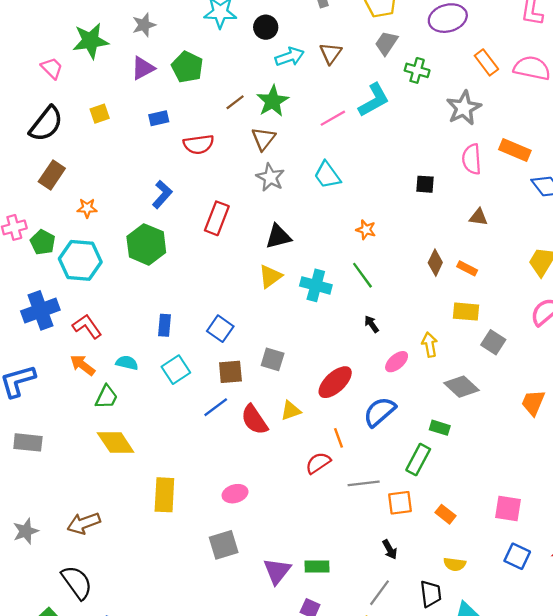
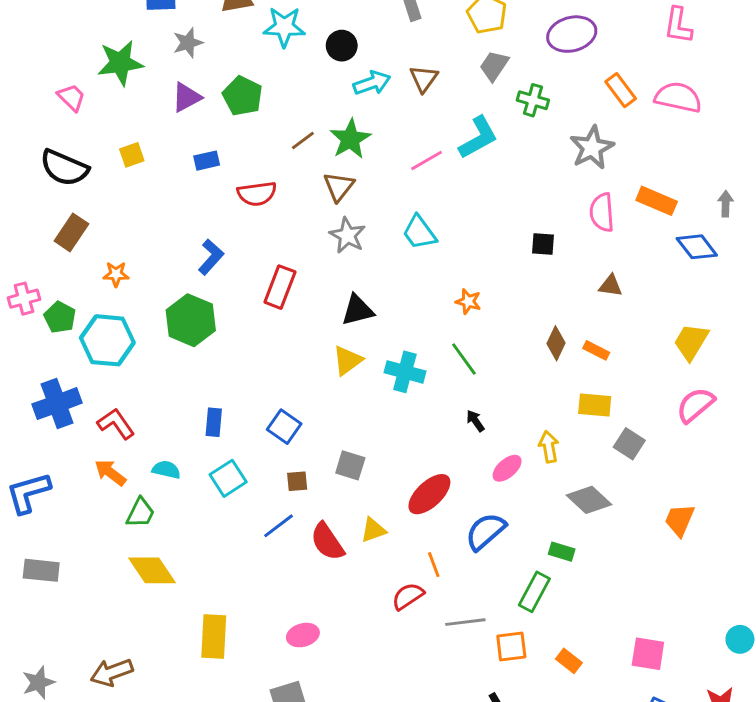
black semicircle: (46, 124) -> (64, 168), turned 75
brown square: (230, 372) -> (297, 481), size x0.7

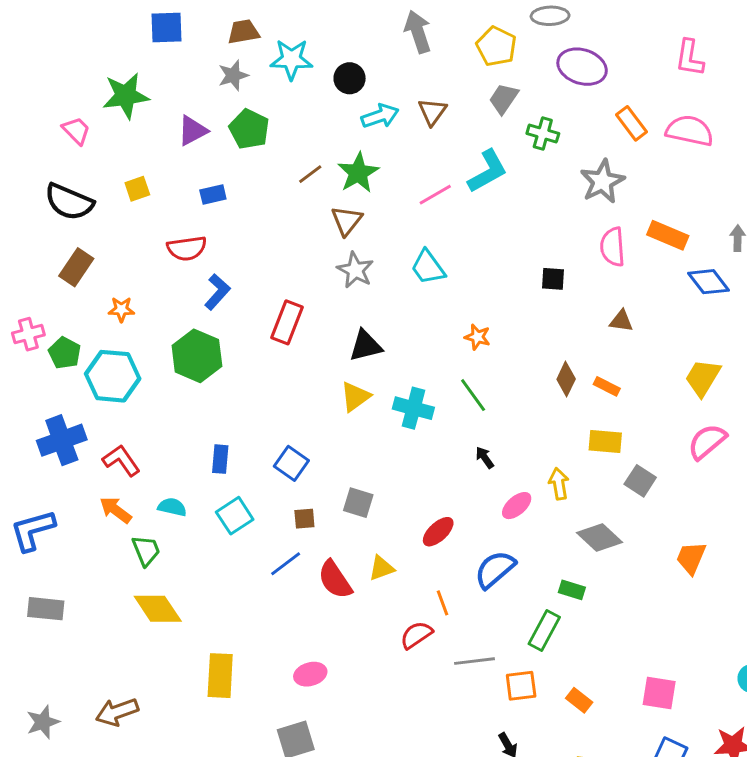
purple ellipse: (572, 34) -> (582, 67), turned 33
gray star: (188, 43) -> (233, 75), moved
red semicircle: (257, 194) -> (187, 248), moved
red ellipse: (429, 494) -> (438, 532), size x0.7
green trapezoid: (140, 513) -> (146, 551), turned -48

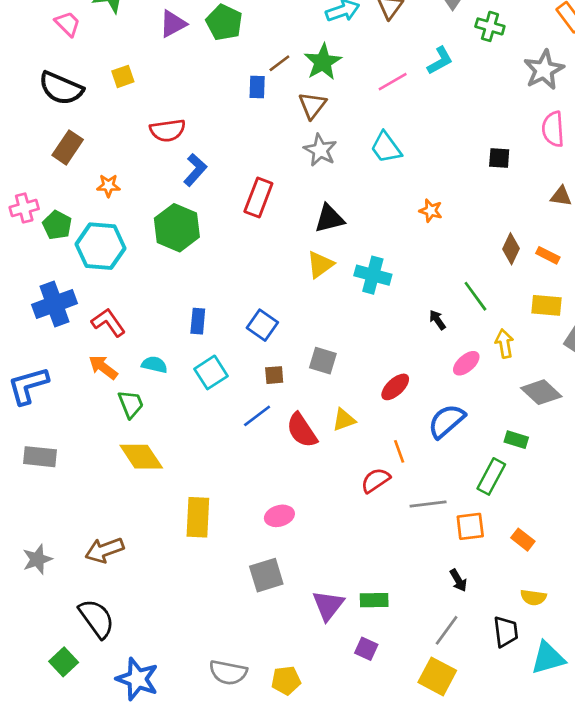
cyan L-shape: (488, 171) -> (440, 61), size x0.7
blue rectangle: (213, 195) -> (257, 87), moved, turned -75
green line: (473, 395) -> (475, 296), moved

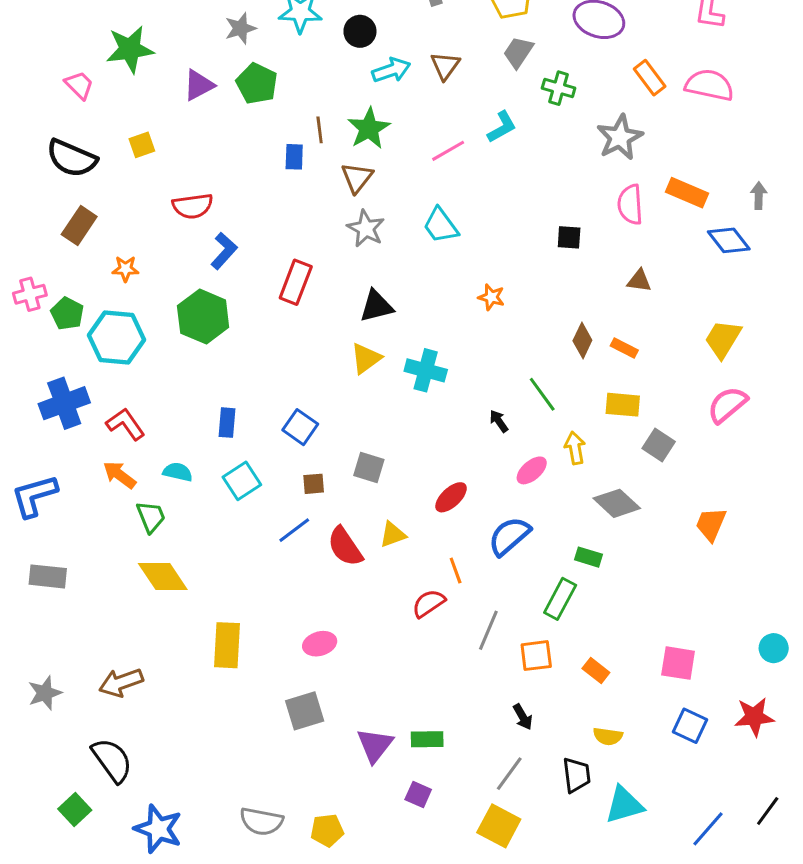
brown line: (279, 63) -> (320, 130), turned -60
gray line: (428, 504) -> (488, 630), turned -60

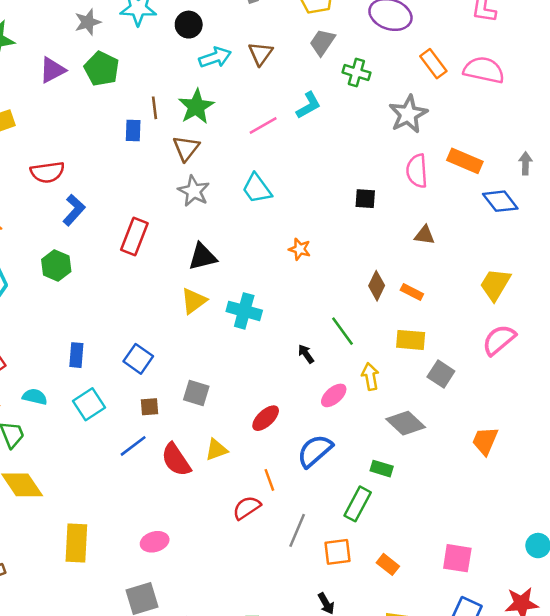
green hexagon: (203, 317) -> (56, 266), size x0.7

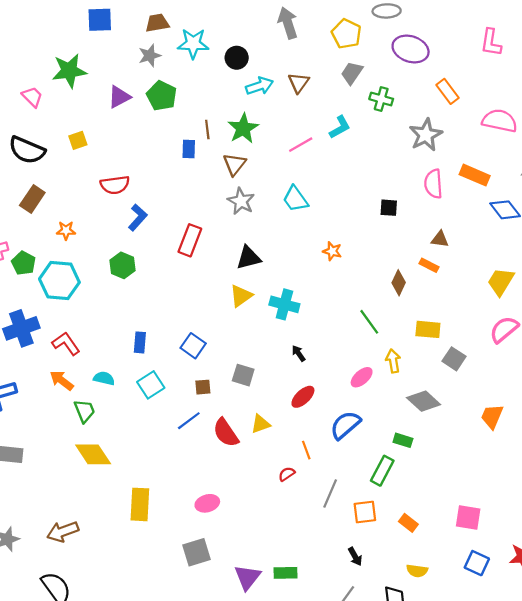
pink semicircle: (484, 70) -> (500, 121), moved
orange rectangle: (412, 292) -> (429, 265), moved
black arrow: (306, 354) -> (299, 353), moved
red semicircle: (247, 508) -> (287, 474), size x0.7

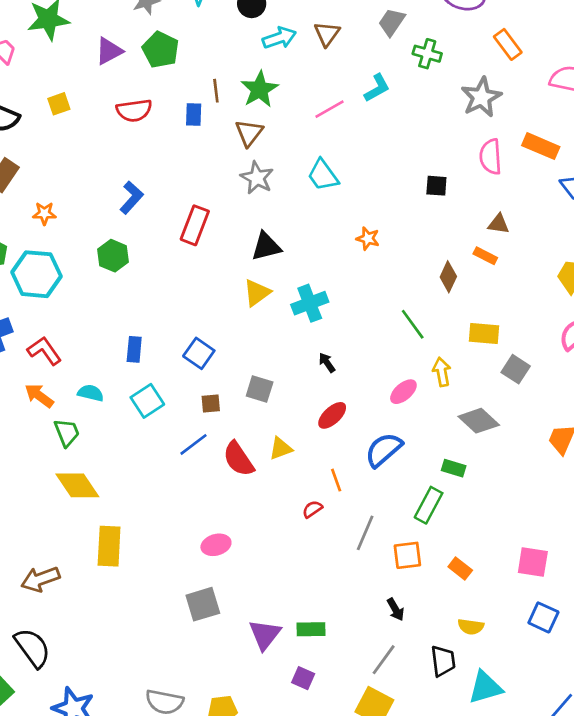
red semicircle: (115, 185) -> (134, 110), moved
cyan cross: (284, 304) -> (310, 303), turned -36
yellow rectangle: (140, 504) -> (109, 546), moved

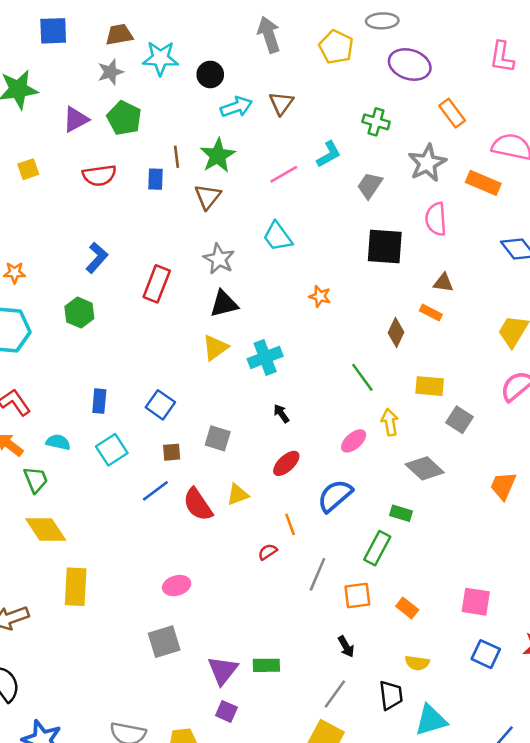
gray trapezoid: (392, 22) -> (370, 185), moved
orange rectangle: (541, 146) -> (483, 183), moved
gray star: (257, 178) -> (219, 259), moved
black square: (436, 186) -> (385, 246), size x1.8
purple square: (303, 678) -> (226, 711), moved

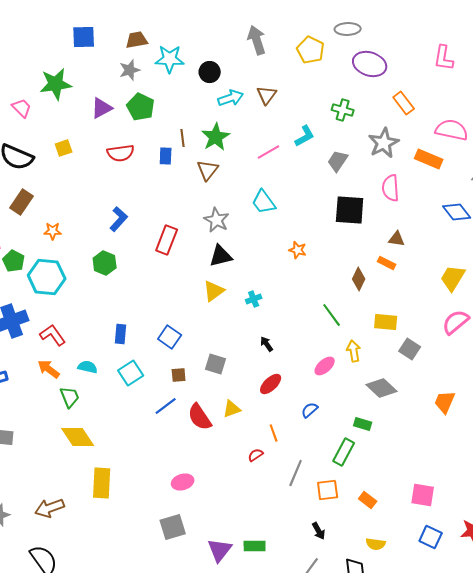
cyan cross: (265, 357) -> (254, 299), size x0.6
blue semicircle: (335, 496) -> (310, 410), size x0.6

